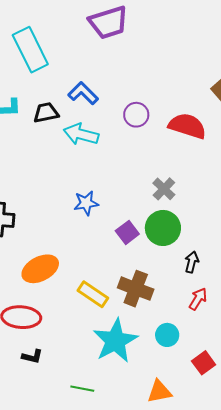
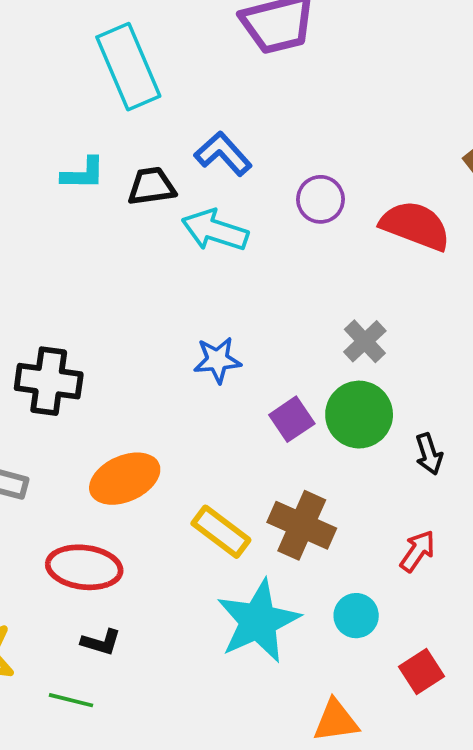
black arrow: (192, 262) -> (429, 454), moved, turned 145
green line: (82, 389) -> (71, 700), moved

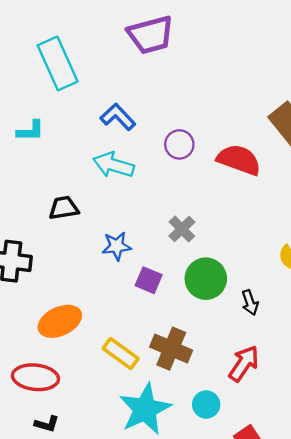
black trapezoid: (151, 186) -> (64, 208), moved
gray cross: (365, 341) -> (182, 229), moved
purple square: (292, 419) -> (149, 280), moved, turned -32
red arrow: (418, 551) -> (244, 363), size x1.4

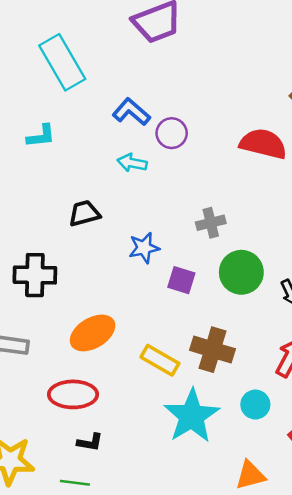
purple circle: (179, 144) -> (172, 133), moved
cyan arrow: (114, 165) -> (132, 163), size x0.7
gray cross: (182, 229) -> (211, 223), turned 36

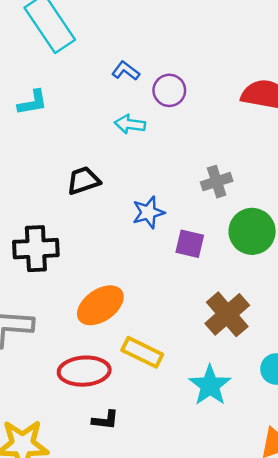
blue L-shape: (131, 112) -> (126, 71), size x0.7
brown cross: (213, 350) -> (227, 314), turned 36
yellow rectangle: (160, 360) -> (142, 352), moved
cyan star: (192, 416) -> (210, 385), size x0.7

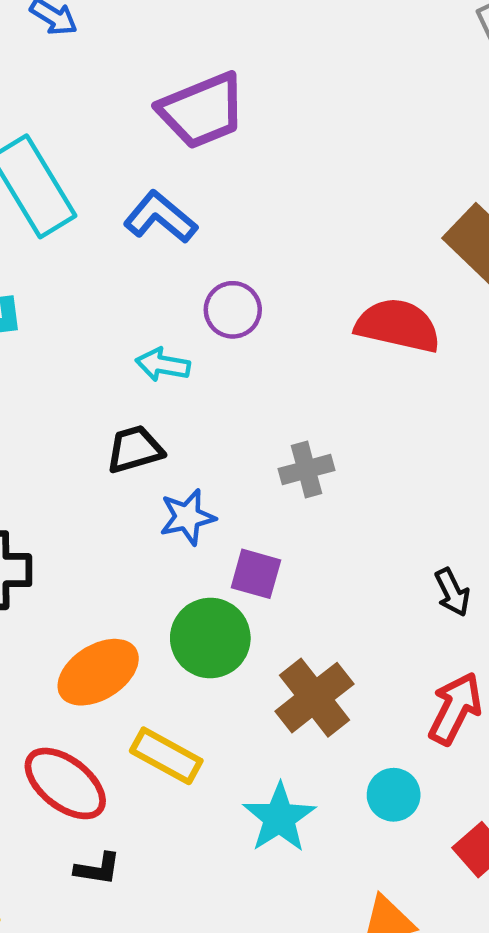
blue L-shape: (126, 71) -> (160, 217), moved, size x1.5
black trapezoid: (83, 181) -> (135, 449), moved
green circle: (252, 231) -> (210, 638), moved
red ellipse: (84, 371) -> (65, 783), turned 39

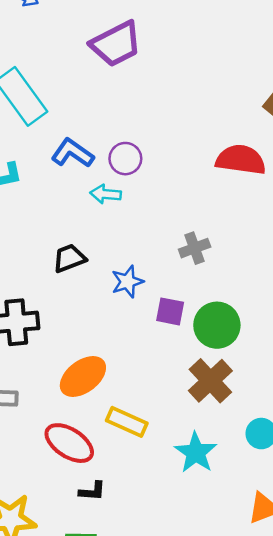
blue L-shape: (160, 217) -> (73, 153), moved
purple circle: (233, 310) -> (125, 159), moved
black trapezoid: (135, 449) -> (69, 258), moved
green circle: (210, 638) -> (217, 325), moved

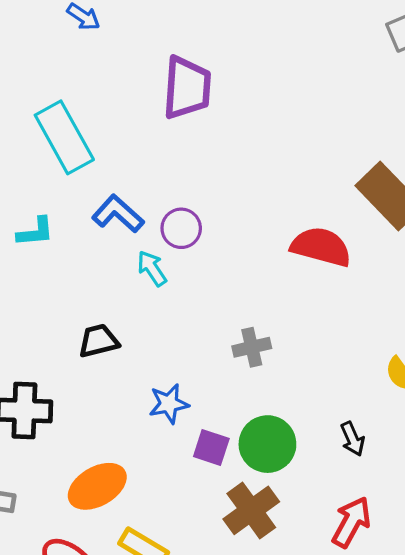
purple trapezoid: (116, 44) -> (187, 88), turned -66
cyan arrow: (106, 194) -> (152, 268), turned 44
blue star: (127, 282) -> (169, 404), moved
purple square: (170, 311) -> (211, 448), moved

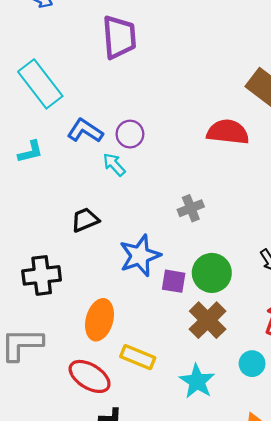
blue star: (169, 404) -> (140, 256), size x1.5
orange ellipse: (97, 486) -> (99, 320), turned -36

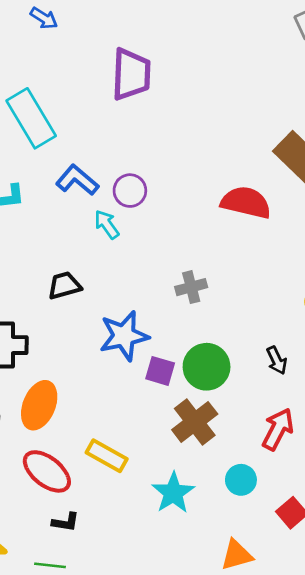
orange ellipse: (99, 320) -> (39, 405), moved

